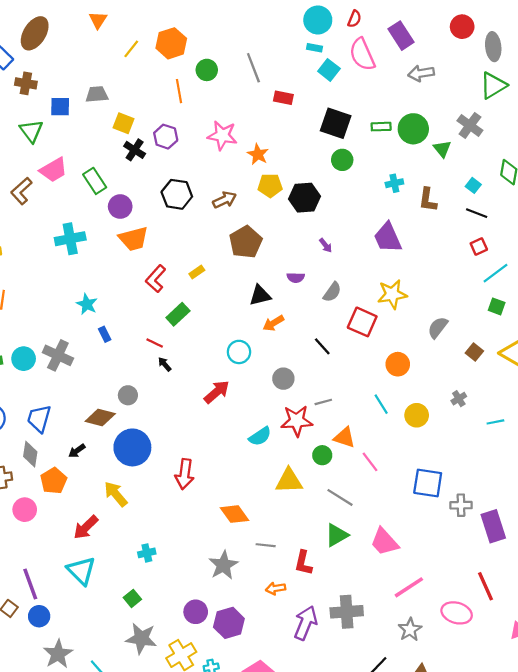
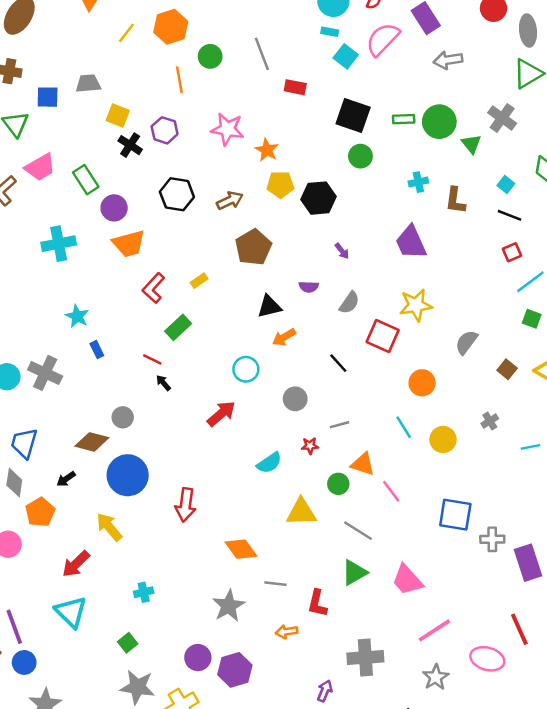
pink semicircle: (362, 54) -> (383, 39), turned 68
red star: (297, 421) -> (310, 446), size x0.5
purple arrow: (306, 623) -> (325, 691), moved, size x0.6

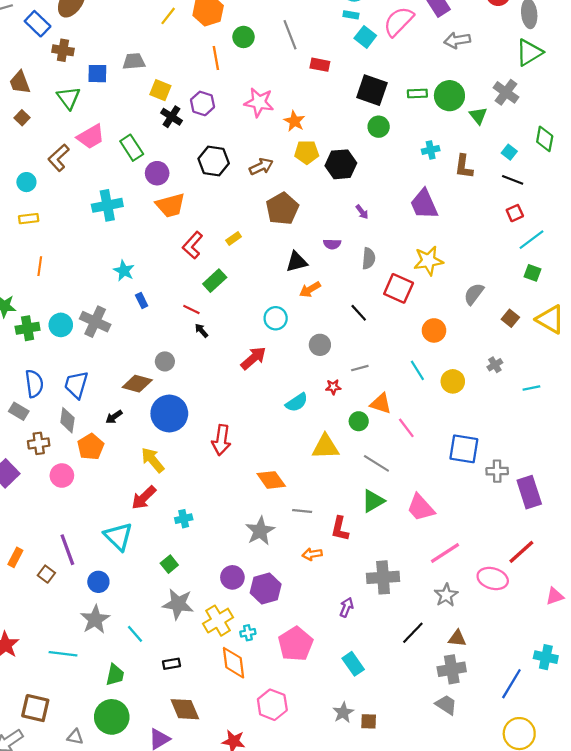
gray semicircle: (349, 303) -> (369, 258), turned -30
red arrow: (76, 564) -> (144, 498), moved
red line: (519, 629) -> (521, 552), turned 72
blue circle: (24, 662) -> (98, 582), moved

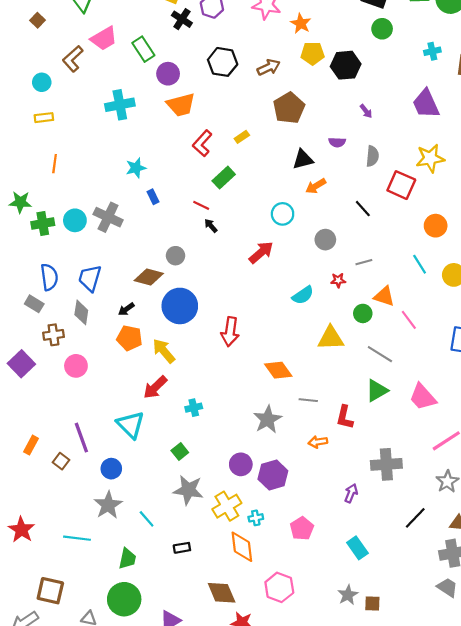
cyan star: (124, 271) -> (136, 168), turned 30
orange pentagon: (91, 447) -> (129, 338), moved, turned -30
pink pentagon: (296, 644) -> (302, 529), size x0.7
brown diamond: (185, 709) -> (222, 593), moved

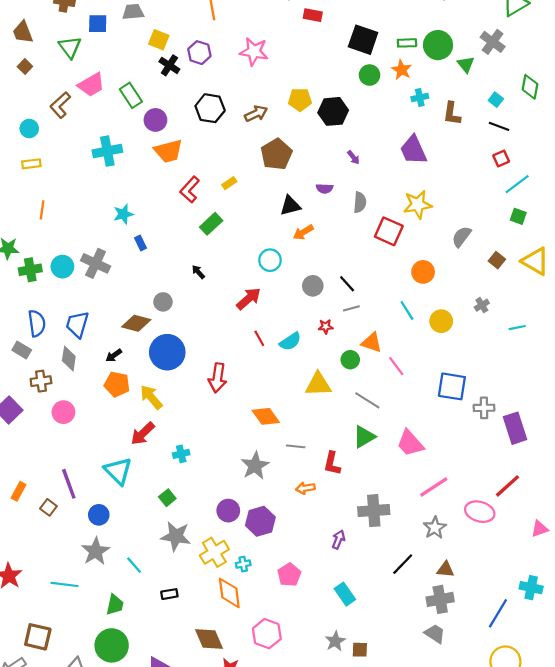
orange star: (301, 23) -> (402, 70), moved
red line: (201, 205) -> (259, 338), moved, turned 35
black line: (363, 209) -> (347, 284), moved

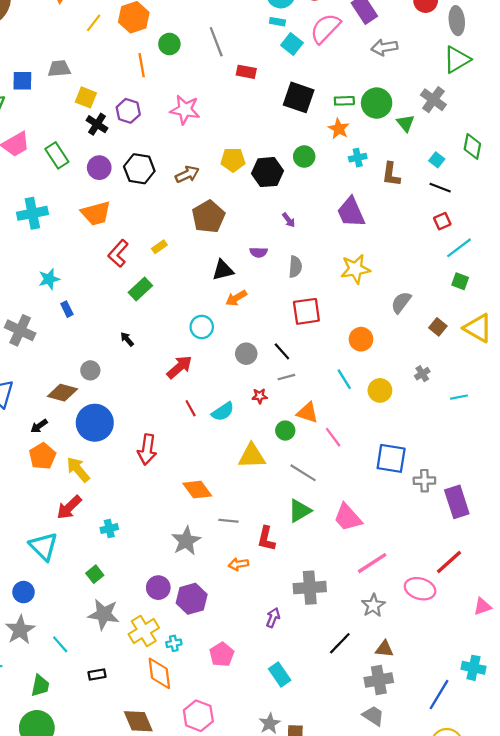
green circle: (370, 75) -> (304, 157), moved
purple circle: (155, 120) -> (99, 168), moved
red square: (389, 231) -> (306, 311), moved, turned -32
orange pentagon: (117, 384) -> (42, 456), turned 30

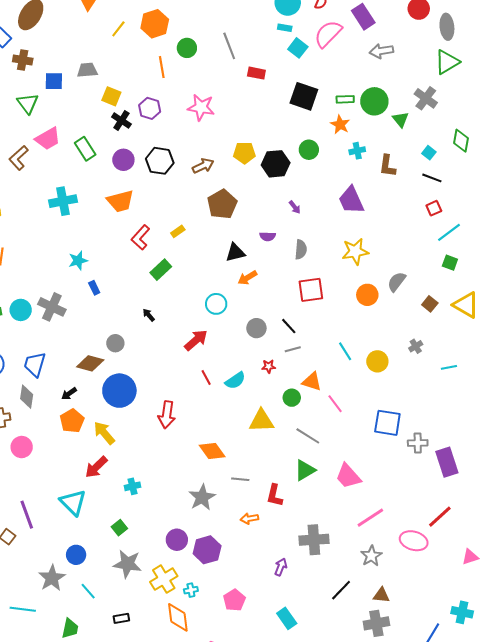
orange circle: (361, 339) -> (367, 295), moved
blue circle: (23, 592) -> (76, 555), moved

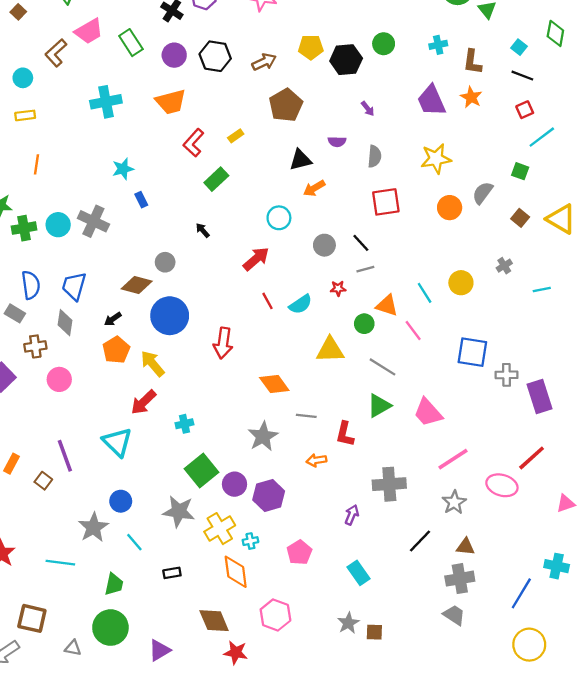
orange star: (340, 125) -> (471, 97), moved
green square: (450, 263) -> (520, 171), moved
cyan line: (345, 351) -> (425, 293), moved
green square: (119, 528) -> (202, 470), moved, size x1.8

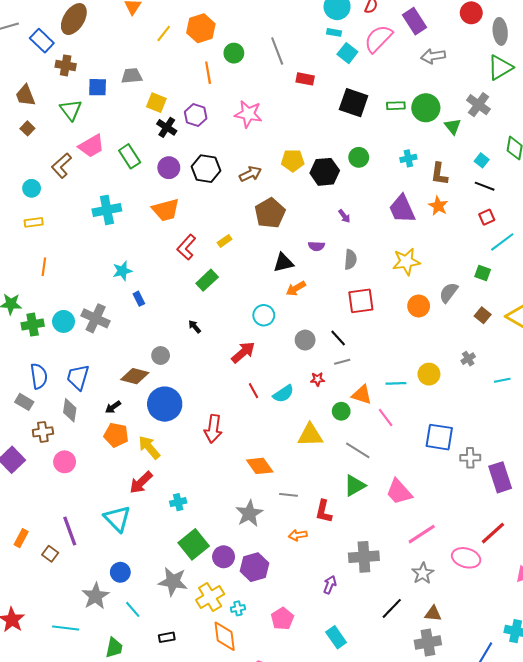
cyan line: (425, 293) -> (396, 383), turned -60
orange pentagon: (116, 350) -> (116, 435), turned -30

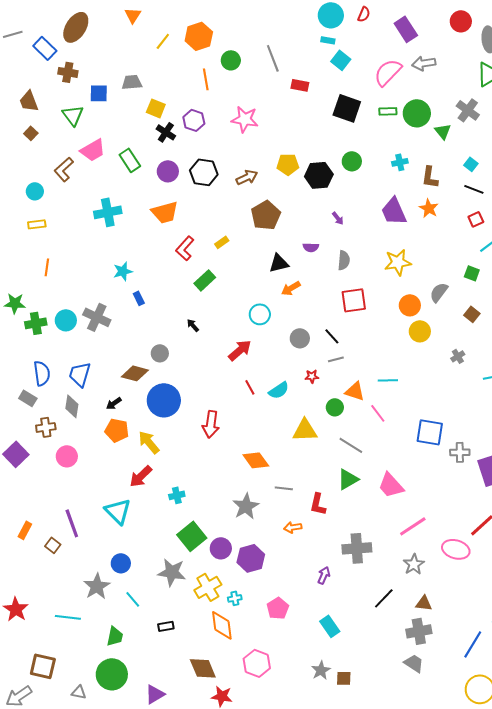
pink semicircle: (378, 39) -> (388, 72), moved
yellow circle: (429, 374) -> (420, 331), moved

